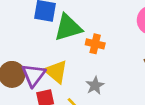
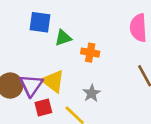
green triangle: (68, 28) -> (63, 38), size x0.6

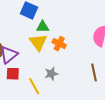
yellow triangle: (53, 81) -> (38, 42), moved

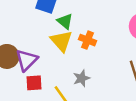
green triangle: (43, 27) -> (65, 21), turned 48

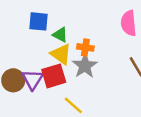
gray star: (82, 78) -> (85, 66), moved, size x1.5
red square: (34, 83) -> (54, 76), moved, size x1.5

